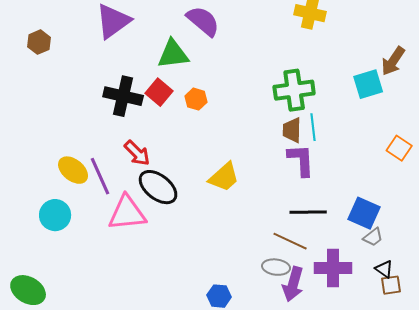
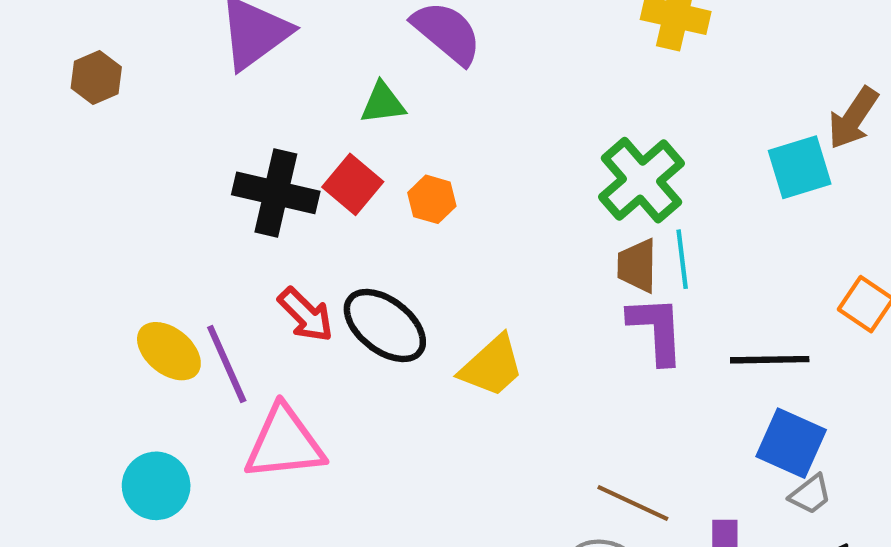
green triangle: (173, 54) -> (383, 103), size x0.7
green cross: (294, 90) -> (641, 180), turned -33
black ellipse: (158, 187) -> (385, 325), moved
black line: (308, 212) -> (770, 360), moved
cyan circle: (55, 215) -> (156, 486), moved

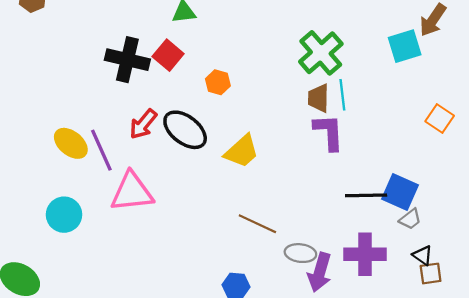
orange hexagon: (432, 199) -> (218, 82), moved
red arrow: (306, 315) -> (143, 124), turned 84
black line: (770, 360) -> (366, 195), moved
brown line: (633, 503) -> (257, 224), moved

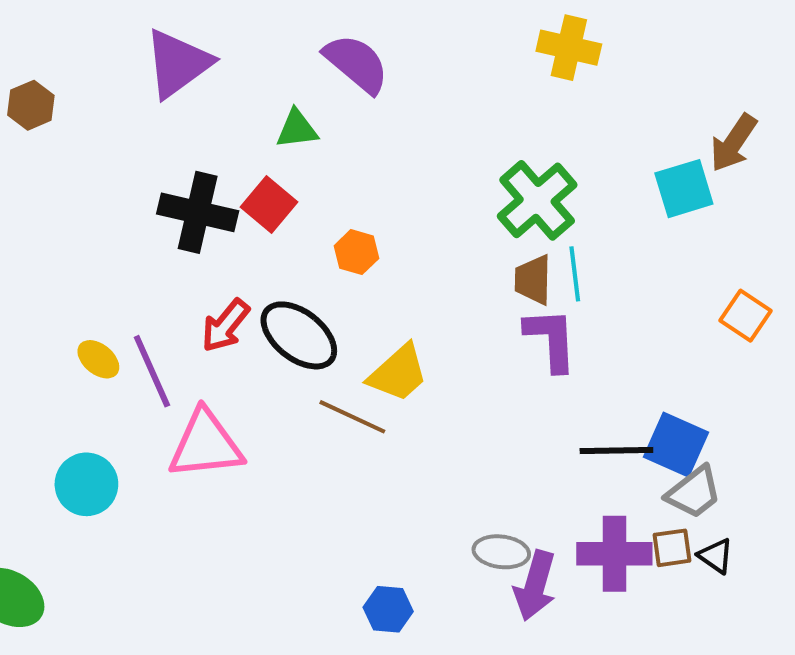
yellow ellipse: (71, 143) -> (98, 359), size x0.7
gray trapezoid: (410, 219) -> (694, 492), size x1.4
brown line: (257, 224) -> (352, 417), moved
brown square: (431, 273) -> (672, 548), moved

